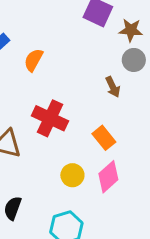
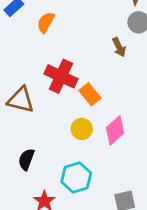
orange rectangle: (104, 138) -> (90, 94), moved

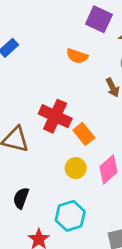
orange semicircle: (46, 22) -> (77, 56), moved, turned -100

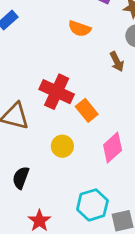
yellow circle: (76, 168) -> (62, 146), moved
cyan hexagon: (70, 216) -> (92, 205), moved

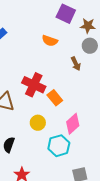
cyan hexagon: (92, 205) -> (59, 146), moved

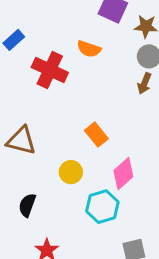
brown arrow: (76, 64) -> (144, 83), moved, turned 48
red cross: (34, 85) -> (50, 70), moved

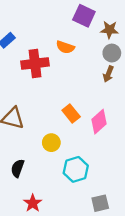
red cross: (50, 70) -> (35, 63), turned -32
pink diamond: (123, 174) -> (99, 122), moved

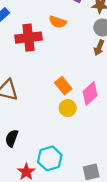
yellow circle: (51, 143) -> (68, 108), moved
cyan hexagon: (76, 169) -> (50, 158), moved

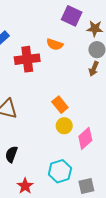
pink diamond: (90, 94) -> (85, 138), moved
cyan hexagon: (50, 158) -> (60, 171), moved

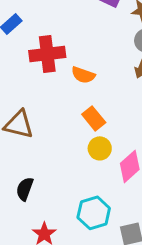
orange semicircle: (55, 44) -> (83, 75), moved

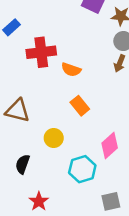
yellow circle: (100, 148) -> (54, 138), moved
cyan hexagon: (94, 213) -> (82, 169), moved

